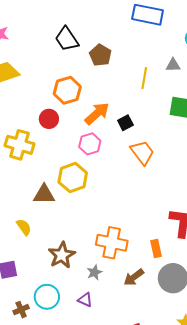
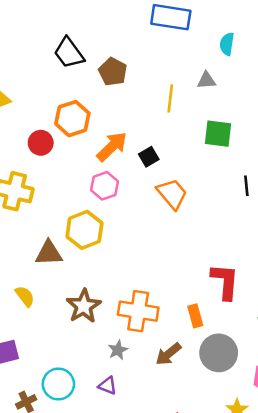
red circle: (49, 119) -> (41, 143), moved
brown star: (62, 255) -> (84, 306), moved

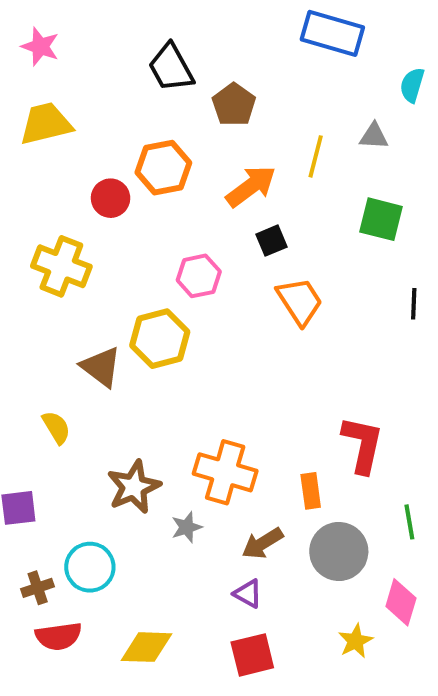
orange arrow: (112, 147) -> (251, 186), moved
brown triangle: (49, 253) -> (101, 367), turned 32
brown star: (84, 306) -> (134, 487), moved
purple triangle: (108, 386) -> (248, 594), moved

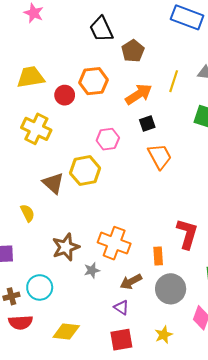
yellow trapezoid: (46, 124) -> (31, 77), moved
yellow star: (355, 641) -> (164, 335), moved

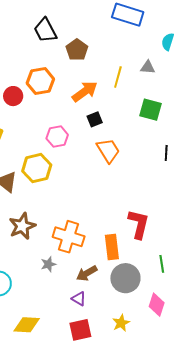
brown star: (66, 247) -> (22, 226), moved
orange rectangle: (158, 256) -> (112, 247), size x1.4

